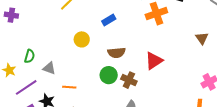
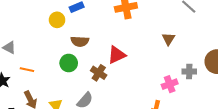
yellow circle: (82, 39) -> (57, 20), moved
brown cross: (129, 80) -> (99, 73), moved

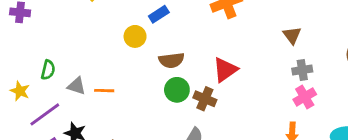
green circle: (69, 63) -> (177, 90), moved
orange line: (27, 70) -> (104, 91), moved
gray cross: (189, 72) -> (302, 70), moved

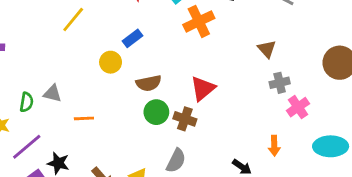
gray triangle: (77, 86) -> (52, 93), moved
pink cross: (305, 97) -> (298, 107), moved

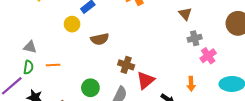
red triangle: (203, 88) -> (146, 80), moved
green semicircle: (26, 102) -> (28, 67), moved
green circle: (156, 112) -> (90, 88), moved

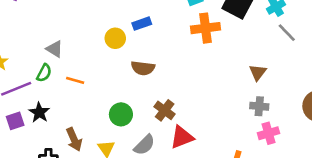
green circle: (90, 88) -> (121, 114), moved

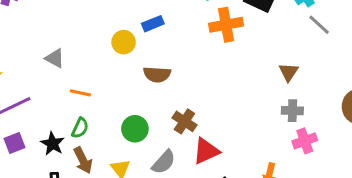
green semicircle: (44, 73) -> (80, 128), moved
black star: (39, 112) -> (53, 144), moved

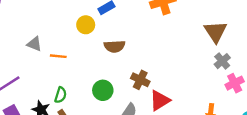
brown triangle: (289, 72) -> (216, 32), size x1.5
orange line: (80, 93) -> (58, 56), moved
gray cross: (292, 111) -> (222, 61), turned -35

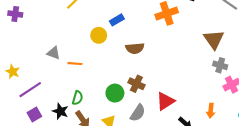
brown semicircle: (115, 46) -> (135, 48), moved
gray cross: (222, 61) -> (220, 65), turned -32
brown cross: (140, 80) -> (136, 84), moved

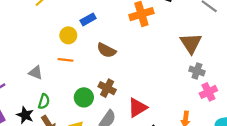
brown semicircle: (135, 48) -> (106, 50), turned 30
gray triangle: (54, 53) -> (36, 73), moved
orange line: (75, 64) -> (65, 60), moved

